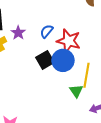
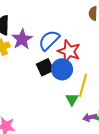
blue semicircle: (47, 31) -> (49, 40), size x1.6
purple star: (18, 33) -> (22, 39), size x1.5

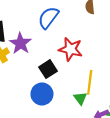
blue semicircle: (49, 40) -> (48, 18), moved
blue circle: (62, 69) -> (42, 94), moved

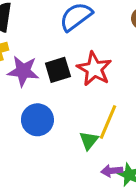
purple star: (20, 43) -> (23, 71), moved, turned 30
black square: (48, 69) -> (58, 70), moved

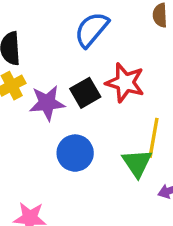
green triangle: (89, 140) -> (137, 163), size x1.4

